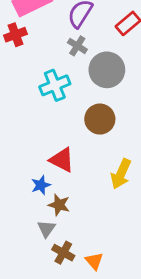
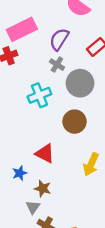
blue star: (41, 185) -> (20, 173), moved

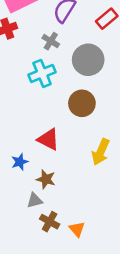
gray cross: (57, 65) -> (51, 41), moved
gray triangle: (33, 207) -> (35, 200), turned 40

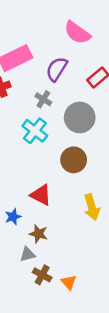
cyan cross: (42, 73) -> (35, 131), turned -30
yellow arrow: (101, 152) -> (92, 207), turned -40

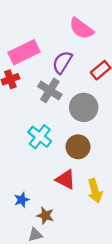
gray cross: (43, 99) -> (50, 90), size x1.5
cyan cross: (35, 131) -> (40, 137), moved
red triangle: (41, 195) -> (66, 180), moved

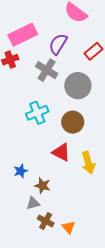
cyan cross: (40, 137) -> (37, 113), turned 30

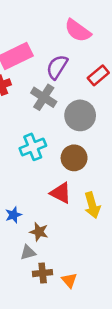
brown cross: (46, 221) -> (43, 273), turned -35

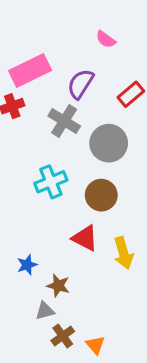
pink semicircle: (78, 31) -> (106, 39), size x0.6
brown cross: (43, 273) -> (63, 336), turned -30

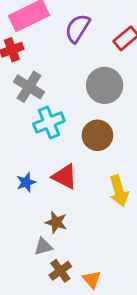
gray cross: (64, 121) -> (29, 87), moved
red triangle: (85, 238) -> (65, 177), moved
blue star: (27, 265) -> (26, 182), moved

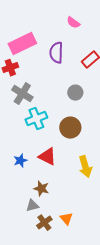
purple semicircle: (77, 28) -> (56, 53), turned -30
gray circle: (105, 85) -> (75, 93), size x0.6
orange triangle: (92, 279) -> (66, 219), moved

